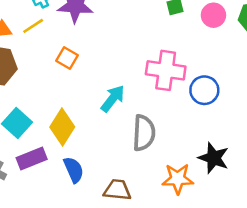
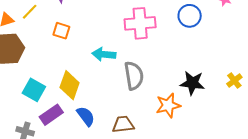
blue circle: (204, 90) -> (190, 16), moved
cyan arrow: (113, 99) -> (104, 54), turned -110

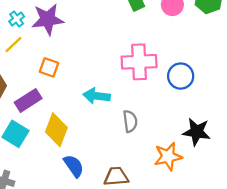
blue circle: (190, 16) -> (181, 76), moved
gray semicircle: (134, 76) -> (130, 121), size x0.7
purple rectangle: (51, 115) -> (28, 100), moved

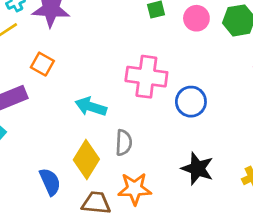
yellow diamond: (56, 130) -> (86, 160), moved
orange star: (168, 156) -> (135, 189), moved

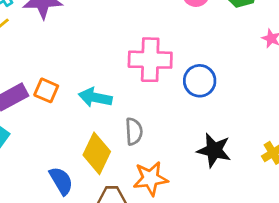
orange square: (42, 64) -> (46, 90), moved

